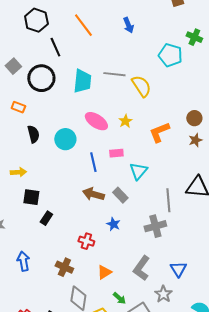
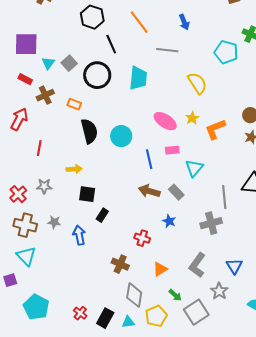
gray line: (114, 74) -> (167, 50), moved
pink ellipse: (96, 121) -> (165, 121), moved
yellow star: (125, 121) -> (192, 118), moved
black semicircle: (33, 134) -> (89, 131), size x1.4
blue arrow: (23, 261) -> (79, 235), moved

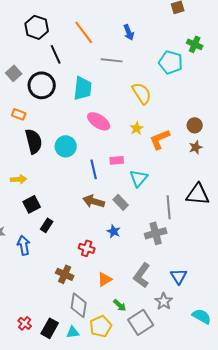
pink ellipse: (165, 121) -> (99, 121), moved
black square: (87, 194) -> (32, 204), turned -36

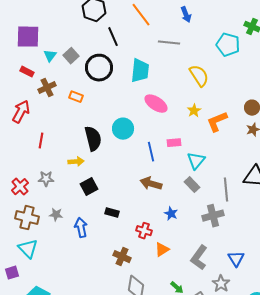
black semicircle: (34, 141) -> (93, 139), moved
gray rectangle: (121, 202) -> (192, 185), moved
black rectangle: (47, 225) -> (112, 213), moved, turned 72
orange triangle: (105, 279) -> (162, 250), moved

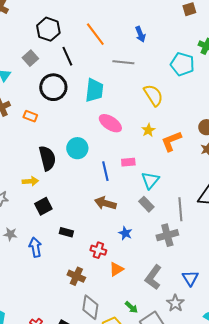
gray square: (71, 56) -> (30, 58), moved

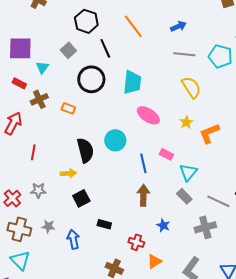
blue arrow: (140, 34) -> (178, 26), turned -91
gray line: (123, 62) -> (184, 54), moved
pink rectangle: (128, 162) -> (166, 154), turned 32
brown arrow: (105, 203) -> (143, 195), turned 75
gray line: (180, 209) -> (218, 201), turned -60

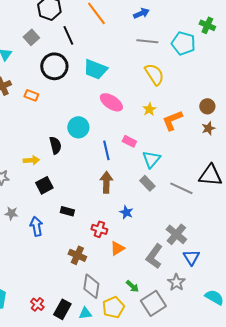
cyan trapezoid: (132, 82) -> (95, 69), turned 105
black semicircle: (85, 150) -> (55, 145), moved, size x0.7
gray cross: (205, 227) -> (176, 234), moved, turned -35

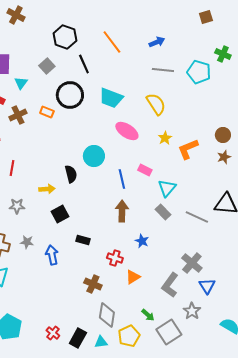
yellow semicircle: (154, 74) -> (156, 104), moved
orange rectangle: (31, 95) -> (47, 112), moved

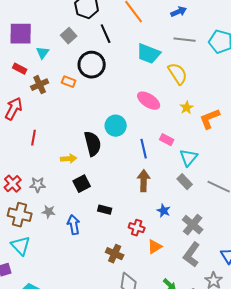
cyan trapezoid: (111, 98) -> (149, 54), moved
black semicircle: (71, 174) -> (93, 144), size x1.4
gray star: (17, 206) -> (38, 185), moved
gray cross: (192, 263) -> (193, 225), moved

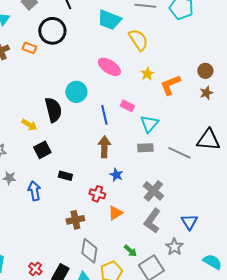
yellow arrow: (69, 159) -> (29, 125), turned 35
gray rectangle: (185, 182) -> (145, 148), turned -49
blue star: (164, 211) -> (116, 175), moved
brown cross: (115, 254) -> (75, 220), turned -36

